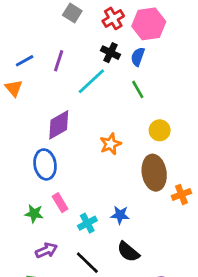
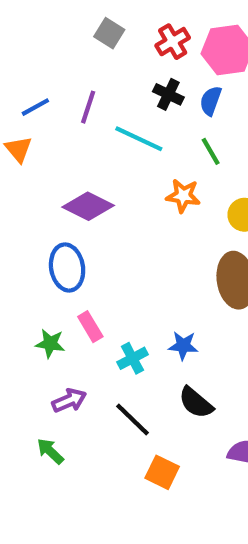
cyan line: (91, 81) -> (139, 139), turned 68
purple diamond: (59, 125) -> (88, 206), turned 56
orange star: (111, 144) -> (183, 196), moved, turned 30

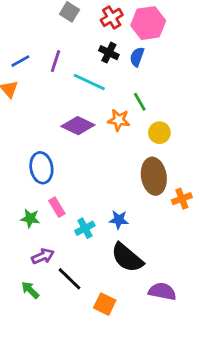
green line: (211, 151) -> (140, 102), moved
purple diamond: (88, 206) -> (78, 126), moved
black semicircle: (196, 403) -> (127, 258), size x1.4
black line: (133, 420) -> (70, 279), moved

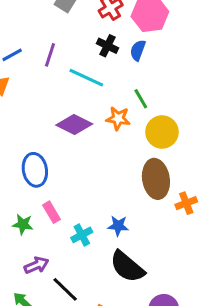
yellow circle: (159, 133) -> (162, 132), size x1.4

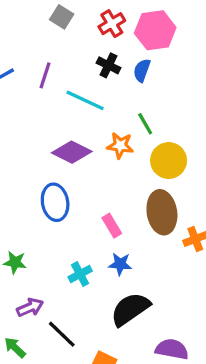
blue ellipse: (35, 170) -> (55, 202), moved
pink rectangle: (52, 212) -> (112, 226), moved
black semicircle: (127, 267) -> (130, 309), turned 105

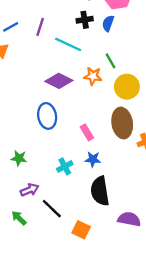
black cross: (108, 65) -> (85, 20), turned -35
black semicircle: (130, 309) -> (100, 191), turned -64

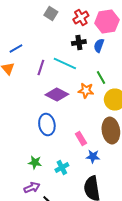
purple line: (40, 27) -> (41, 68), moved
green star: (19, 158) -> (35, 162), moved
blue star: (93, 159) -> (93, 156), moved

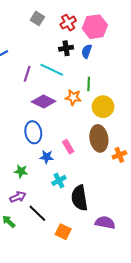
green line: (101, 78) -> (89, 84), turned 32
blue star: (93, 156) -> (47, 157), moved
cyan cross: (62, 168) -> (59, 180), moved

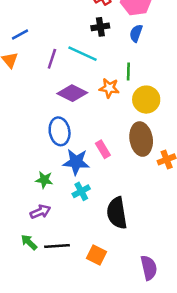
blue semicircle: (87, 51) -> (136, 33), moved
blue star: (47, 157) -> (76, 162), size x1.5
cyan cross: (59, 180) -> (81, 191), moved
black line: (37, 213) -> (57, 246), moved, turned -48
purple semicircle: (105, 223) -> (149, 268), moved, turned 66

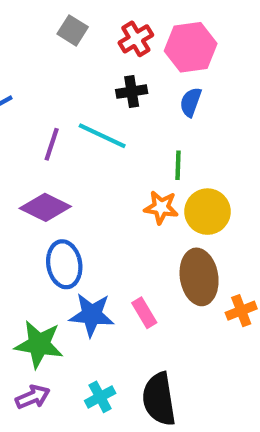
orange star: (109, 88) -> (161, 207), moved
purple diamond: (72, 93) -> (45, 207), moved
pink rectangle: (103, 149) -> (144, 313), moved
green star: (44, 180) -> (39, 344), size x1.6
cyan cross: (81, 191) -> (100, 397), moved

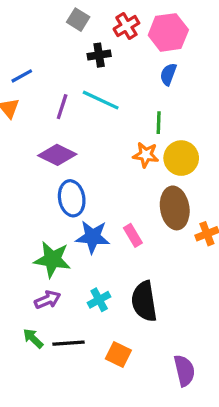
black cross: (132, 92) -> (99, 55), moved

